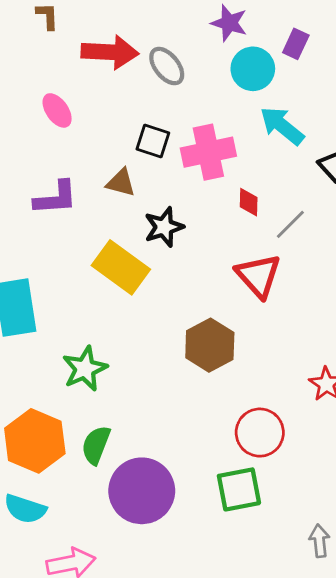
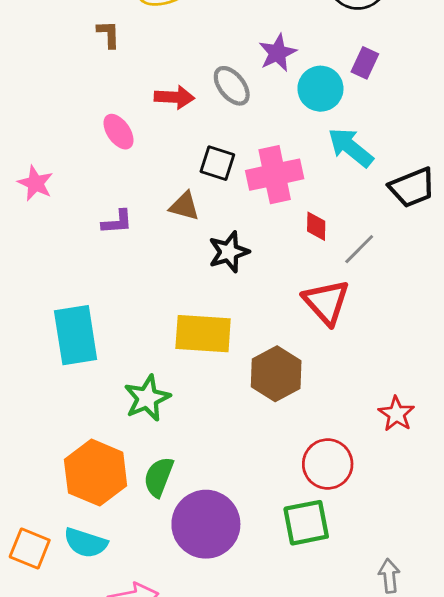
purple star: (229, 23) -> (278, 53), moved, turned 30
red arrow: (110, 52) -> (174, 97), moved, size x0.7
purple L-shape: (56, 198) -> (117, 222), size x0.7
yellow rectangle: (121, 267) -> (203, 334), moved, turned -32

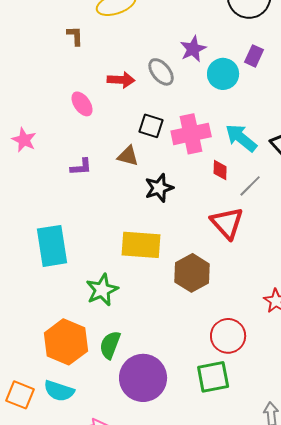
cyan arrow: (351, 147) -> (241, 138), moved

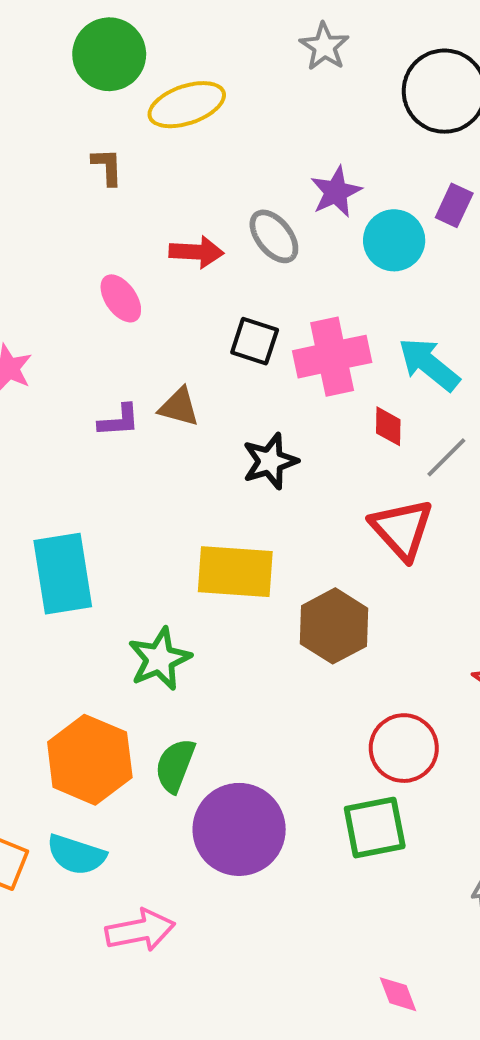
brown triangle: (128, 156) -> (179, 407), moved

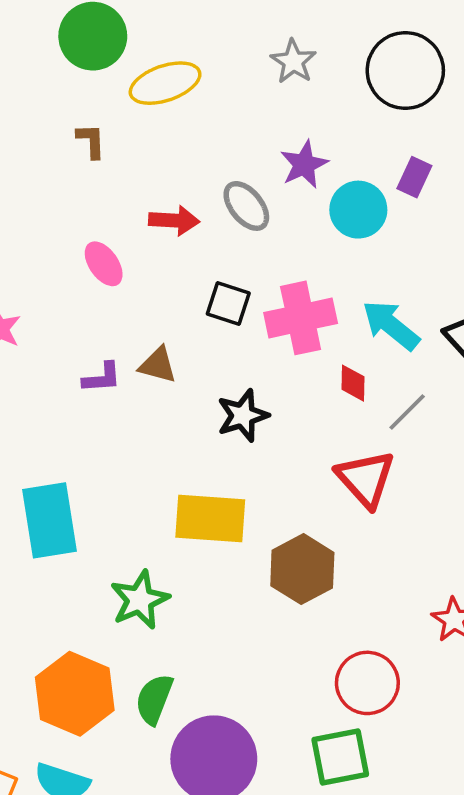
gray star: (324, 47) -> (293, 61), moved

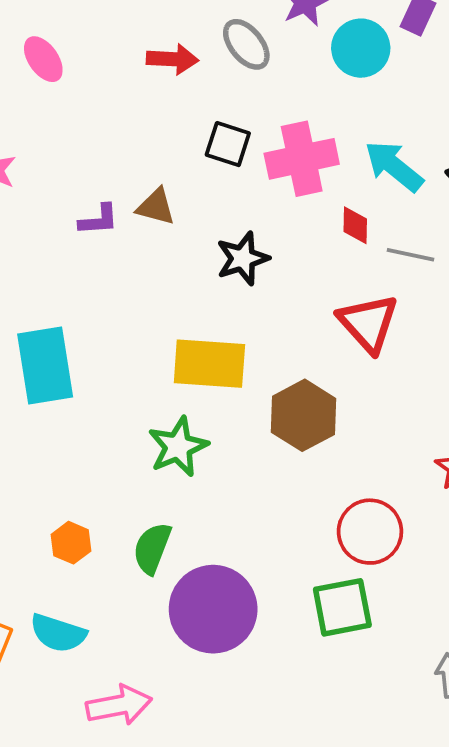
pink ellipse: (104, 264) -> (43, 59), moved
gray line: (407, 412) -> (411, 255), turned 57
green star: (140, 600) -> (178, 447), moved
orange hexagon: (75, 694) -> (71, 543), size x0.5

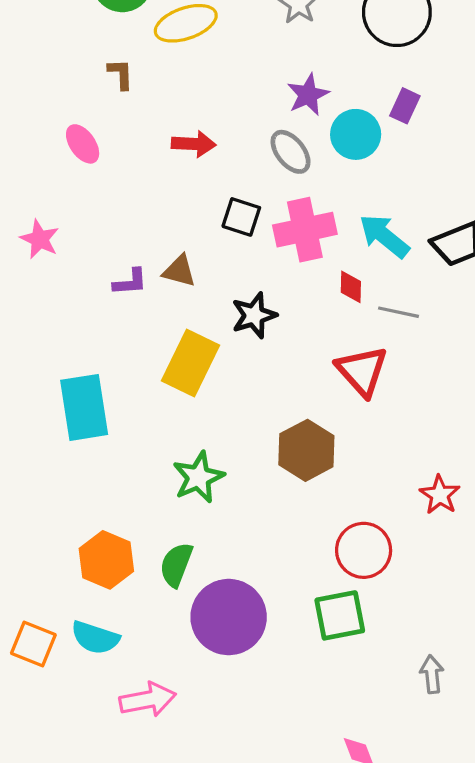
gray ellipse: (246, 44) -> (291, 152), moved
yellow rectangle: (209, 364) -> (191, 363), moved, turned -68
orange hexagon: (71, 543) -> (106, 560), size x1.6

